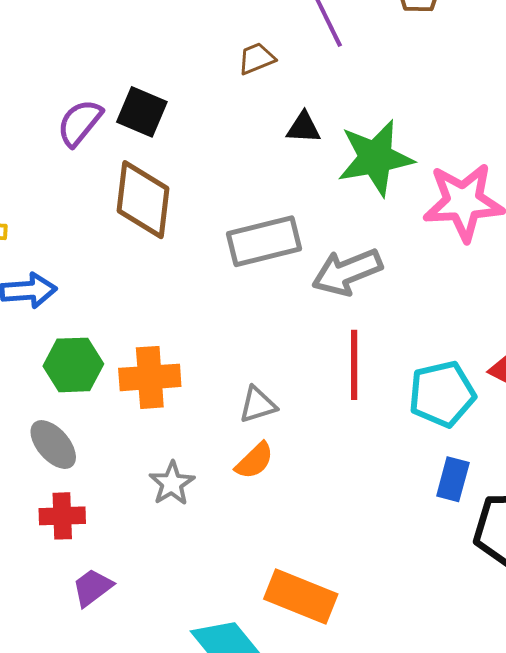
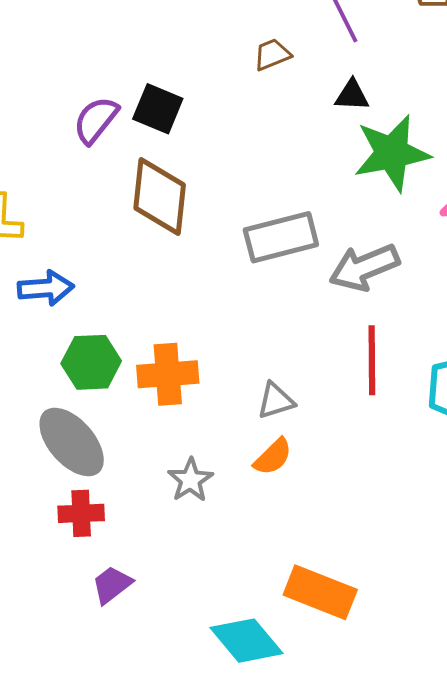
black triangle: (304, 128) -> (352, 95), moved
gray ellipse: (53, 445) -> (72, 442), size x1.4

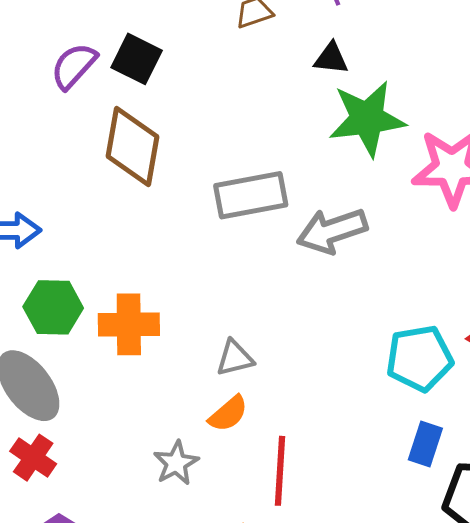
red line: (372, 360) -> (280, 471), moved
gray star: (190, 480) -> (176, 463), moved
red cross: (81, 513) -> (33, 458), turned 33

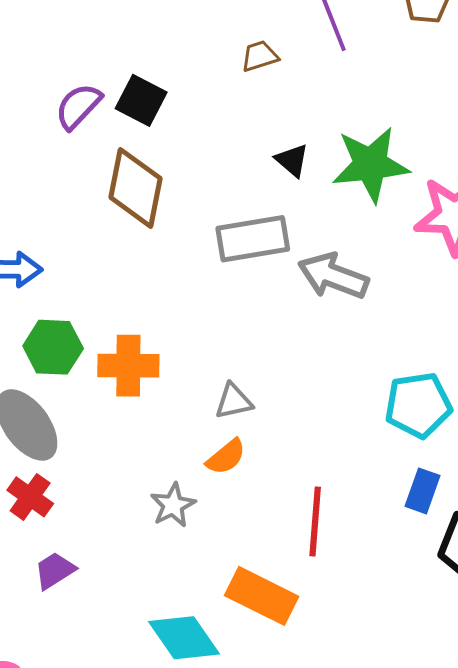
black triangle: (331, 58) -> (292, 160), moved, turned 33
gray arrow: (332, 231) -> (333, 276), turned 38
red line: (280, 471) -> (315, 522), moved

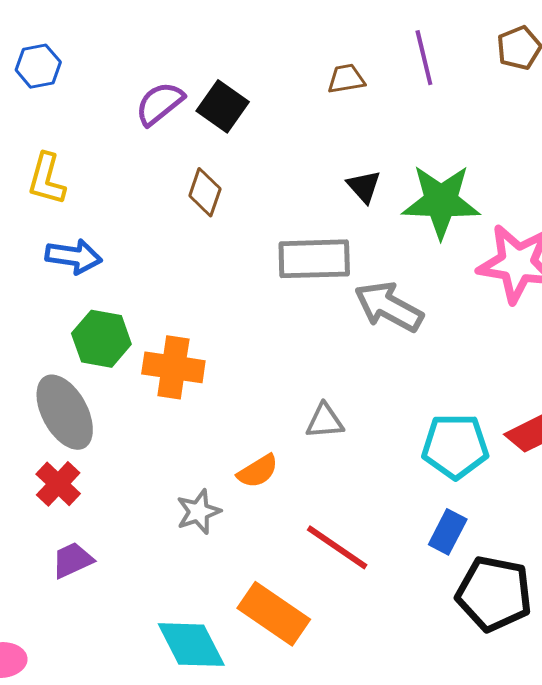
brown diamond: (135, 188) -> (205, 192), size x0.6
gray triangle: (234, 401) -> (325, 421), moved
red line: (315, 522) -> (337, 547), turned -68

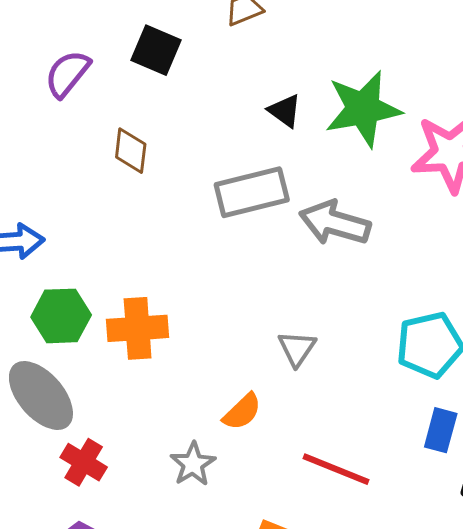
black square: (223, 106) -> (156, 50), moved
gray triangle: (325, 421) -> (297, 348), turned -39
red cross: (58, 484) -> (84, 462), moved

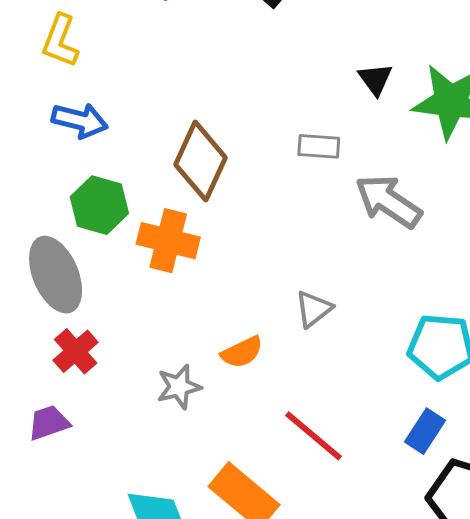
brown diamond: (131, 151) -> (201, 161), moved, size x1.6
gray rectangle: (252, 192) -> (319, 146), size x0.6

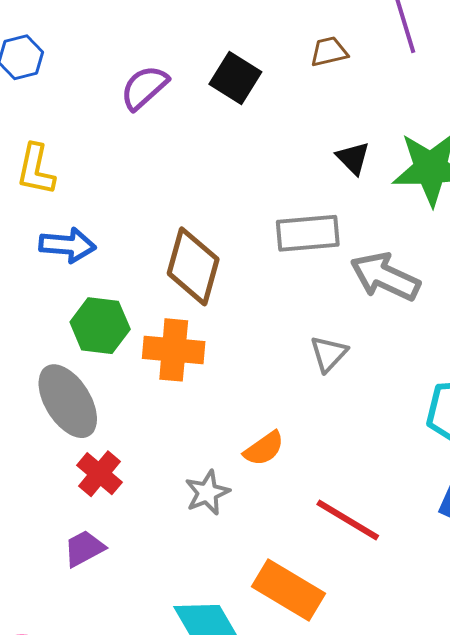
gray rectangle: (319, 146) -> (308, 233), size x1.5
gray triangle: (314, 309) -> (329, 354), moved

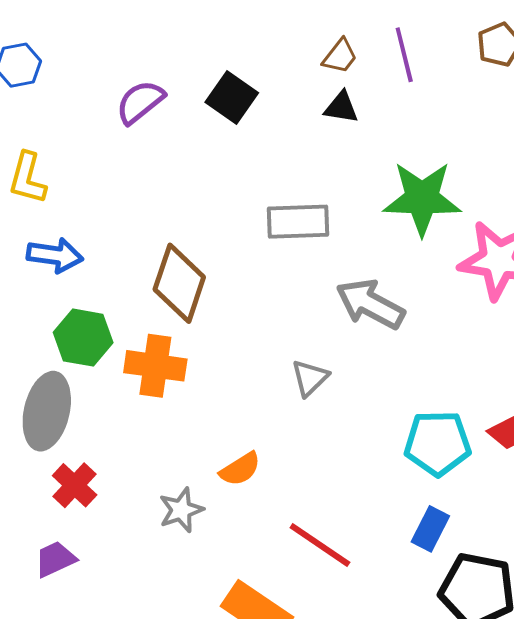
brown trapezoid: (329, 52) -> (340, 56), moved, turned 138
black triangle: (353, 158) -> (341, 107), moved, turned -39
gray rectangle: (308, 233) -> (298, 222), moved
gray ellipse: (68, 401) -> (47, 411), turned 42

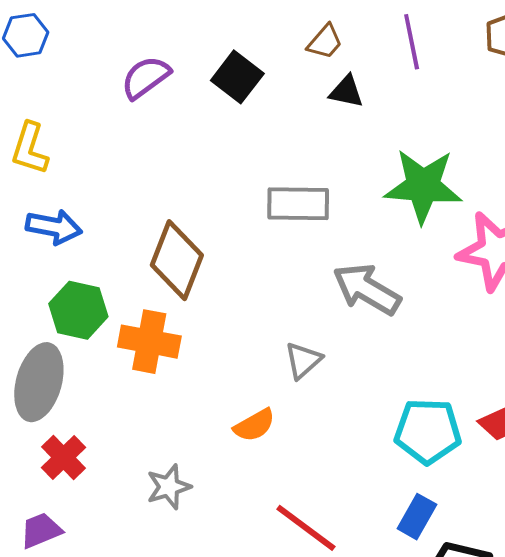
brown trapezoid: (340, 56) -> (325, 42), moved
orange semicircle: (240, 469) -> (254, 425), moved

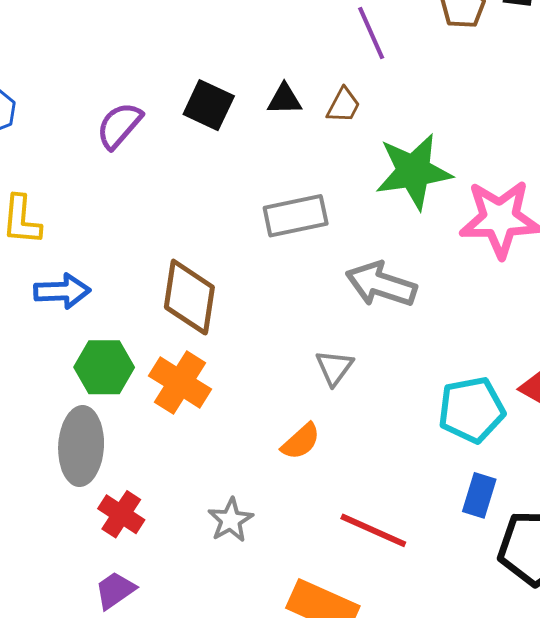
brown trapezoid: (325, 42) -> (343, 105), moved
black triangle: (346, 92) -> (284, 99), moved
orange cross: (149, 342) -> (180, 383), turned 34

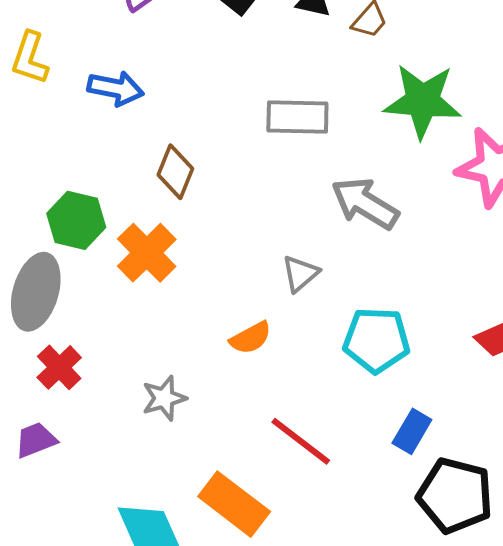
blue arrow: (62, 291) -> (116, 88), moved
brown diamond: (189, 297) -> (175, 172), size x0.7
cyan pentagon: (471, 410) -> (376, 340), moved

